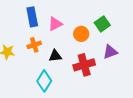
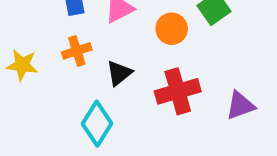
purple triangle: (110, 52) -> (240, 105), moved
black triangle: (55, 56) -> (119, 73), turned -32

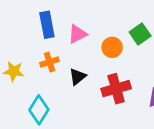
cyan diamond: (97, 124) -> (39, 110), moved

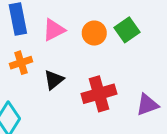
orange circle: (112, 47) -> (94, 33), moved

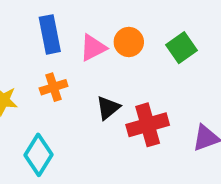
orange circle: (94, 33) -> (129, 42), moved
black triangle: (54, 80) -> (108, 108), moved

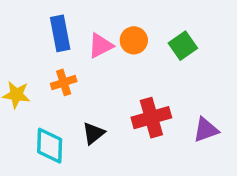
black triangle: (108, 108) -> (93, 133), moved
cyan diamond: (38, 155) -> (50, 146), turned -30

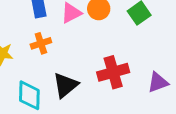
black triangle: (93, 133) -> (65, 85), size x1.4

